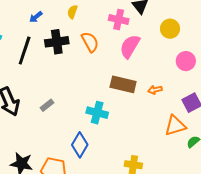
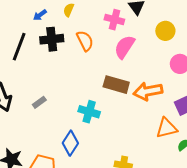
blue arrow: (36, 17) -> (40, 15), moved
orange arrow: (155, 90) -> (148, 91), size x2.0

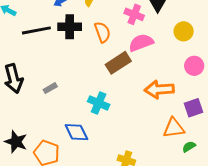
black line: (19, 47) -> (36, 30), turned 52
pink semicircle: (124, 47) -> (141, 43), turned 30
brown rectangle: (116, 85) -> (118, 63), moved, turned -55
blue diamond: (70, 143) -> (76, 132), turned -65

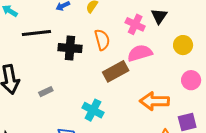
black cross: (70, 27) -> (70, 48), moved

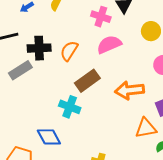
orange semicircle: (102, 40) -> (69, 51), moved, turned -125
brown rectangle: (116, 71) -> (87, 81), moved
gray rectangle: (46, 92) -> (20, 70), moved, size x1.6

